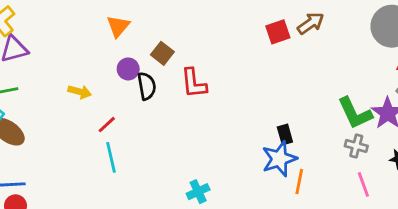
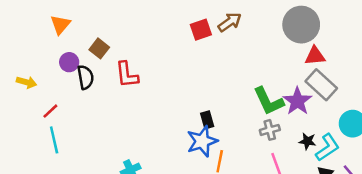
gray cross: (356, 146) -> (270, 130), turned -30

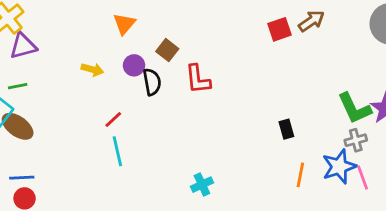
yellow arrow: (27, 82) -> (92, 70), moved
blue star: (202, 141) -> (339, 167), moved

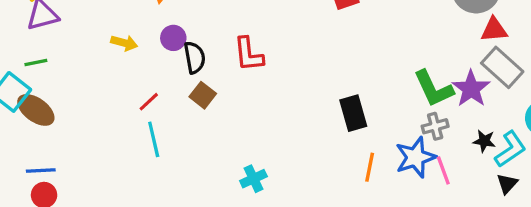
brown square: (167, 50) -> (203, 95), moved
black rectangle: (286, 129) -> (353, 113), size x1.5

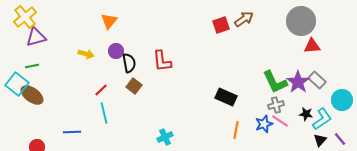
gray rectangle: (502, 67) -> (317, 80), moved, size x0.7
black rectangle: (353, 113) -> (226, 97), turned -50
blue star: (415, 157) -> (264, 124), size x0.7
blue line: (41, 170) -> (72, 132), moved
pink line: (443, 170) -> (280, 121), moved, turned -36

